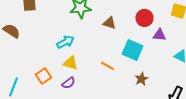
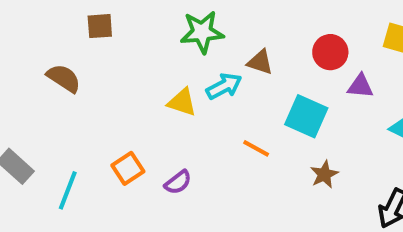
cyan arrow: (66, 42) -> (224, 86), moved
yellow triangle: (70, 63) -> (182, 102), moved

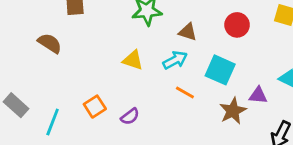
cyan arrow: (224, 86) -> (175, 60), moved
purple triangle: (360, 86) -> (258, 95), moved
brown star: (324, 174) -> (233, 111), size x1.4

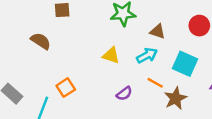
orange square: (95, 107) -> (66, 88), moved
brown star: (233, 111) -> (175, 98), moved
purple semicircle: (130, 116) -> (124, 94), moved

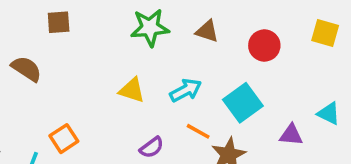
brown triangle: (158, 32) -> (207, 31), moved
cyan square: (185, 64) -> (243, 103), turned 30

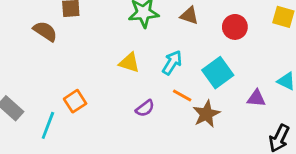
brown semicircle: (26, 69) -> (45, 31), moved
cyan arrow: (186, 90) -> (172, 63), turned -30

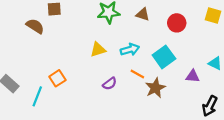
yellow triangle: (129, 63) -> (98, 50), turned -35
cyan arrow: (172, 63) -> (130, 50), turned 42

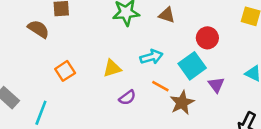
red circle: (177, 23) -> (207, 38), moved
yellow triangle: (98, 50) -> (112, 68), moved
purple triangle: (193, 76) -> (216, 85), moved, turned 48
orange square: (57, 78) -> (65, 71), moved

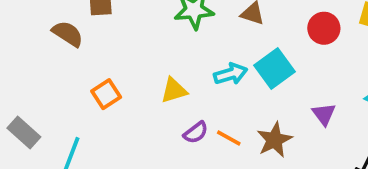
red circle: (207, 38) -> (324, 28), moved
cyan square: (192, 66) -> (274, 68), moved
orange line: (160, 86) -> (229, 138), moved

